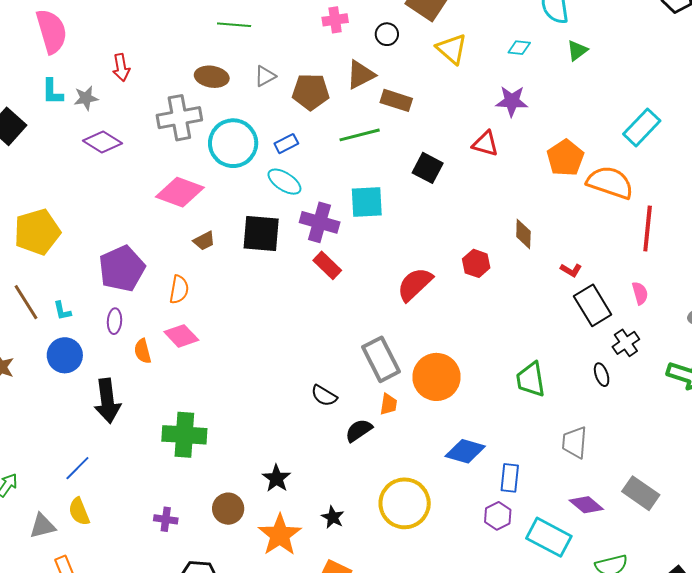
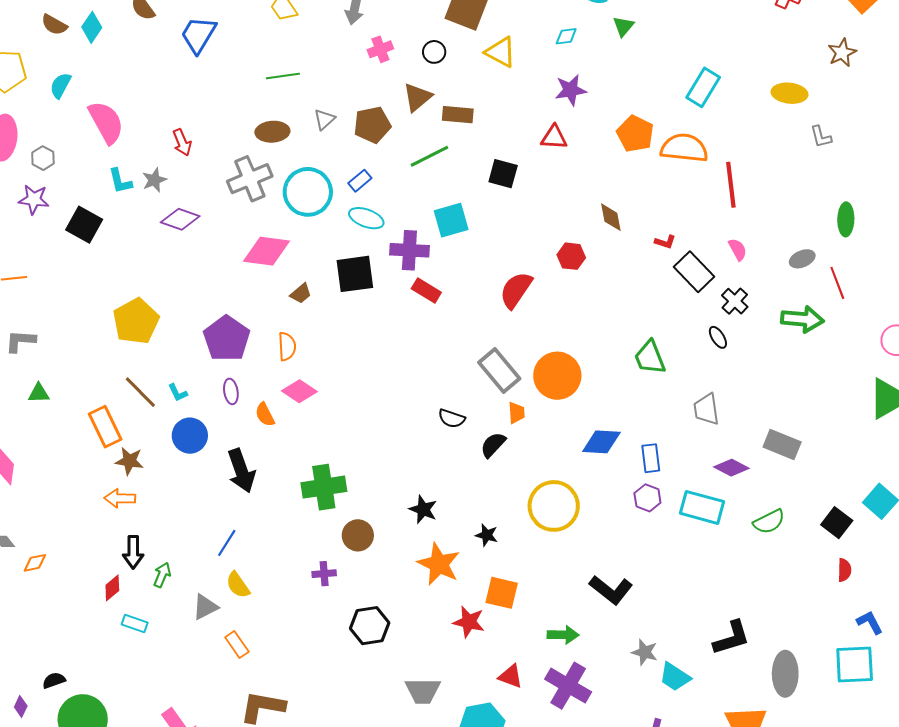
brown circle: (228, 509) -> (358, 535), moved

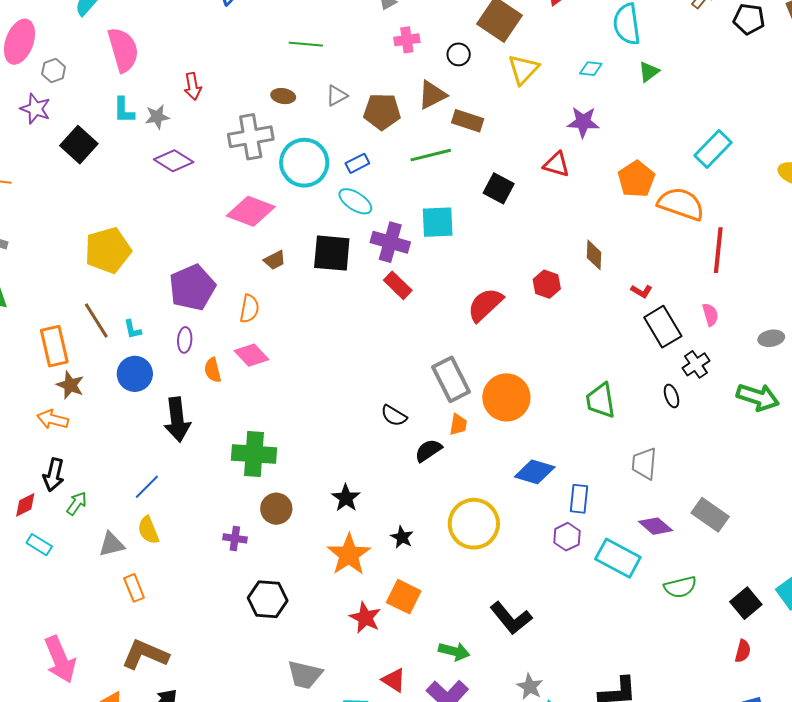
yellow triangle: (501, 52) -> (523, 69), turned 32
brown ellipse: (272, 132) -> (283, 96), size x0.7

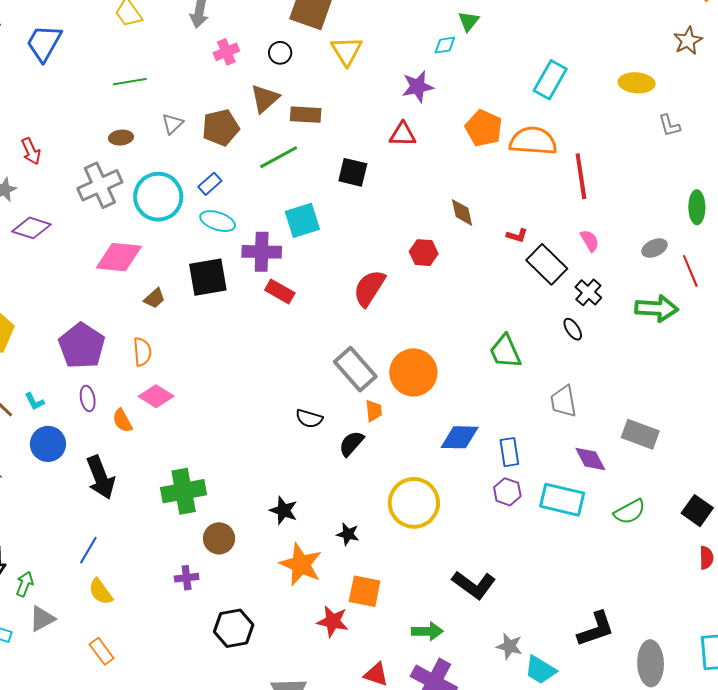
cyan diamond: (591, 69) -> (445, 45), moved
purple diamond: (656, 526) -> (590, 459), turned 36
gray triangle: (112, 544) -> (42, 619), moved

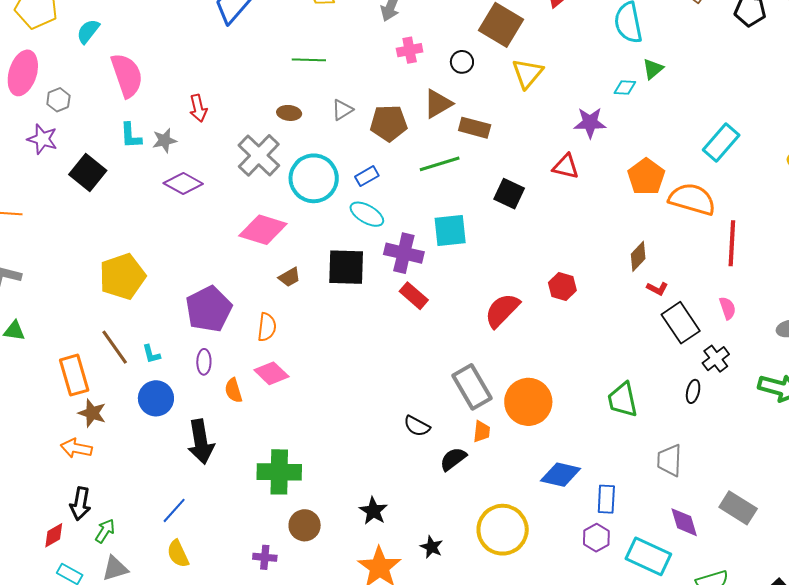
gray cross: (100, 185) -> (259, 155), turned -33
brown diamond: (462, 212) -> (638, 256), moved, turned 44
black ellipse: (573, 329) -> (693, 391), turned 35

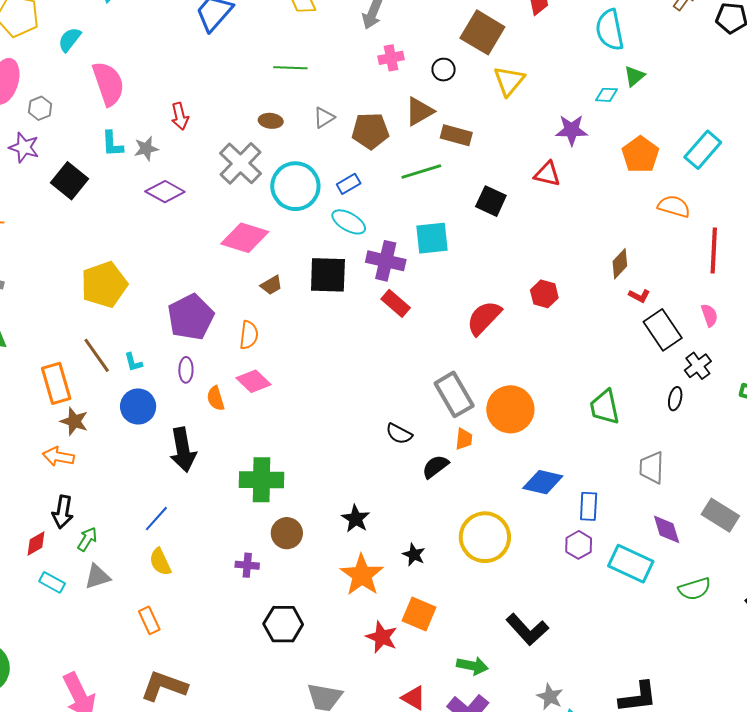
orange pentagon: (646, 177) -> (640, 155), moved
orange semicircle: (692, 199) -> (674, 206), size x0.7

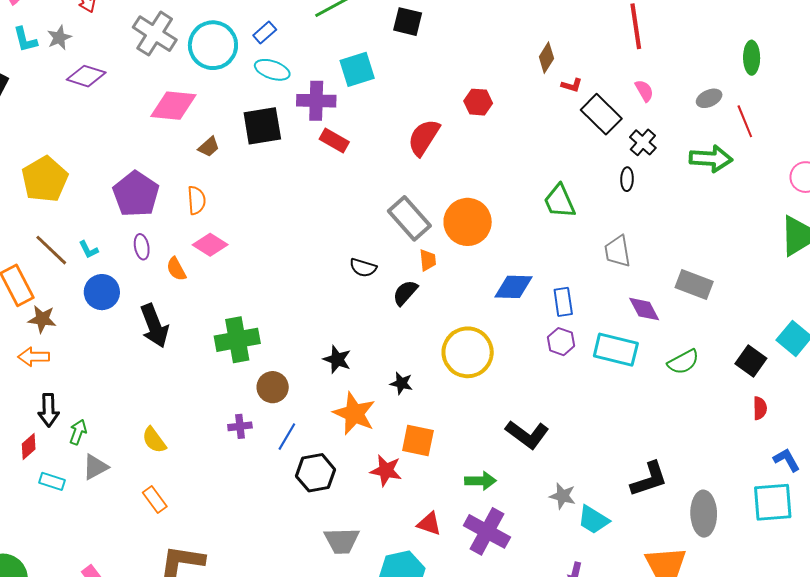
blue line: (156, 519) -> (287, 437), moved
black hexagon: (283, 624) -> (316, 473), moved

